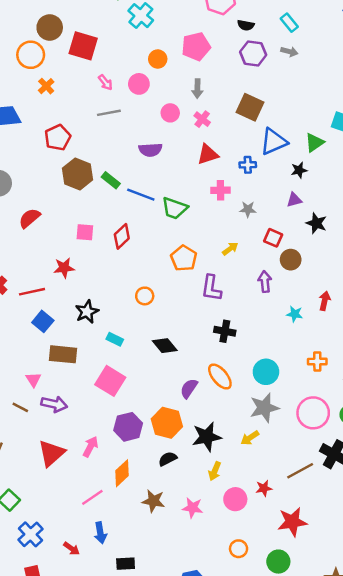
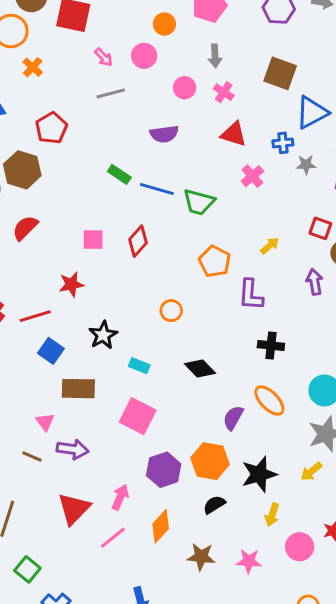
red triangle: (208, 154) -> (234, 134), turned 40
brown hexagon: (78, 174) -> (22, 170), moved
pink cross: (220, 190) -> (252, 176), turned -36
gray star: (248, 209) -> (306, 165), moved
pink line: (92, 497) -> (113, 538), moved

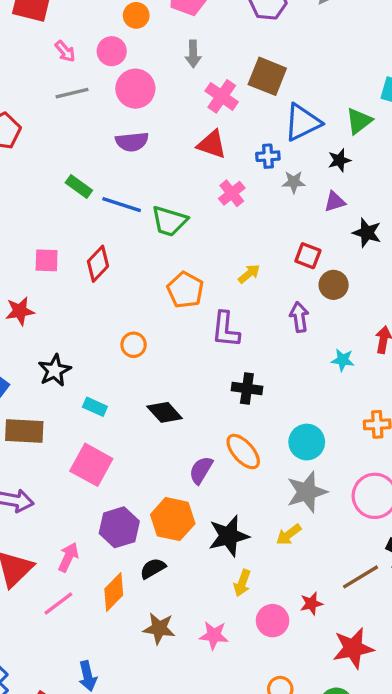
pink circle: (185, 88) -> (135, 89), moved, size x1.5
pink cross: (224, 92) -> (222, 96), moved, size x1.4
black semicircle: (214, 505) -> (153, 568), moved

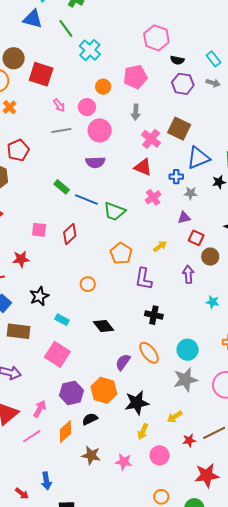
purple triangle: (335, 202) -> (184, 218), moved
yellow arrow: (289, 535) -> (175, 417), moved
red star: (311, 604) -> (189, 440), moved

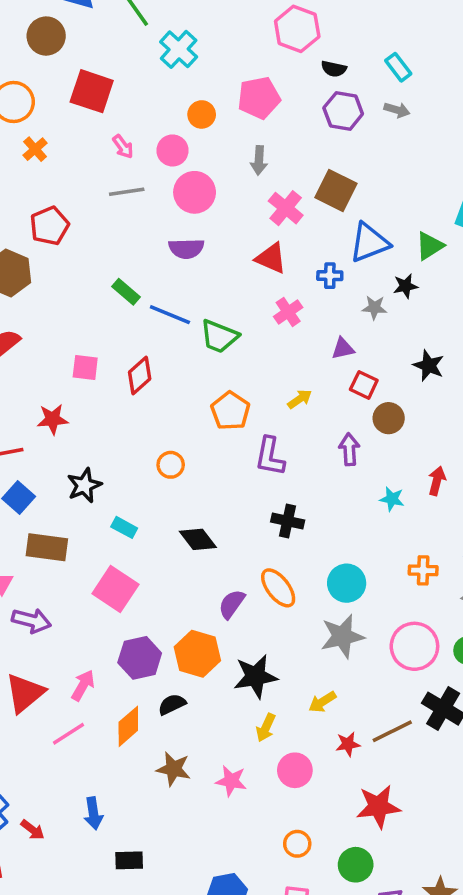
brown circle: (14, 58) -> (46, 36), moved
gray star: (191, 193) -> (374, 308), moved
red arrow: (22, 493) -> (33, 830), moved

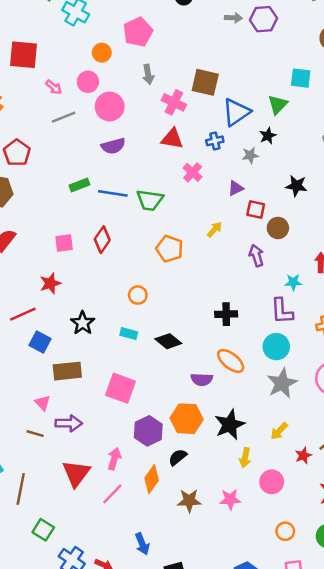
purple hexagon: (343, 111) -> (263, 19), moved
green rectangle: (126, 292) -> (79, 185), turned -48
purple L-shape: (270, 456) -> (282, 311), moved
cyan rectangle: (124, 527) -> (129, 334), moved
purple semicircle: (232, 604) -> (202, 379), turned -110

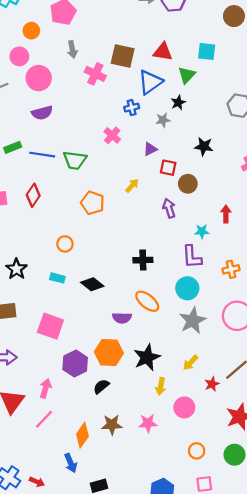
red triangle: (172, 139) -> (163, 52), moved
orange diamond: (152, 479) -> (82, 435), moved

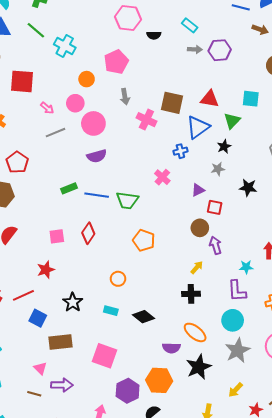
gray star: (163, 120) -> (218, 169), moved
brown circle: (188, 184) -> (200, 228), moved
yellow arrow: (132, 186) -> (197, 267), moved
black star: (147, 357) -> (199, 367), moved

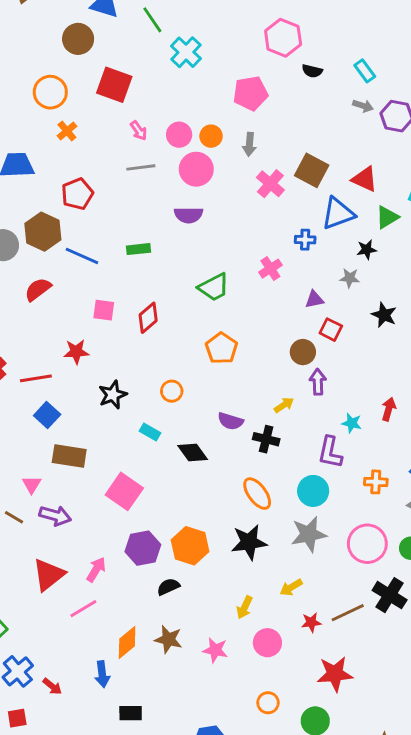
orange circle: (87, 79) -> (211, 136), moved
blue line: (97, 195) -> (82, 256), moved
green trapezoid: (127, 200) -> (214, 287), turned -50
black star: (73, 302) -> (113, 395), moved
purple semicircle: (171, 348) -> (231, 421), moved

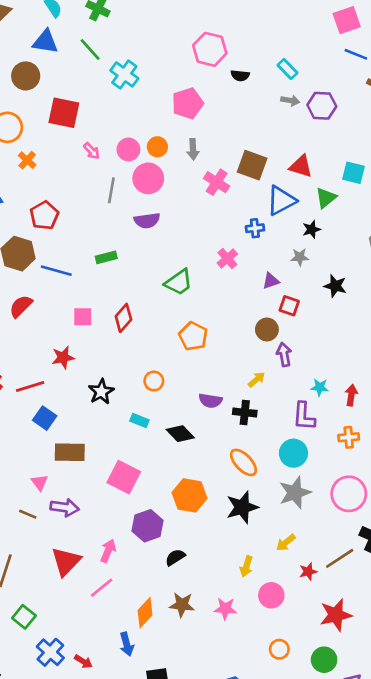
gray line: (141, 167) -> (111, 190), moved, turned -65
red arrow: (389, 409) -> (351, 395), moved
orange hexagon: (190, 546) -> (190, 495), moved

